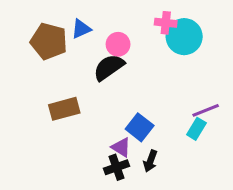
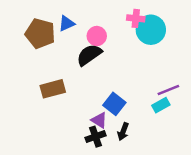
cyan rectangle: (196, 129) -> (161, 105), turned 30

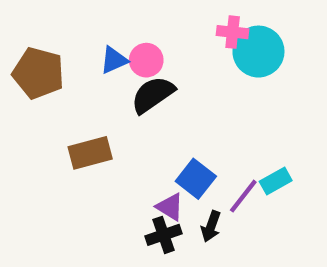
blue triangle: (67, 23) -> (114, 60), moved
brown pentagon: (40, 33) -> (38, 73), moved
pink circle: (97, 36) -> (146, 60), moved
purple line: (168, 90) -> (243, 196), moved, turned -30

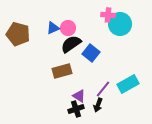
brown rectangle: (90, 153) -> (62, 71), moved
blue square: (196, 179) -> (91, 53), moved
cyan rectangle: (276, 181) -> (128, 84), size x1.5
purple line: (243, 196) -> (103, 89), moved

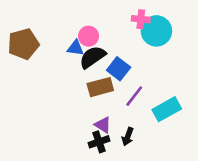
blue triangle: (53, 28) -> (76, 48), moved, turned 32
brown pentagon: (18, 34) -> (23, 44), turned -30
brown rectangle: (62, 71) -> (100, 87), moved
purple line: (103, 89) -> (134, 96), moved

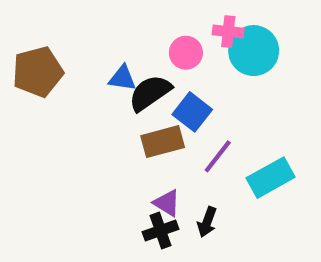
pink circle: (89, 36) -> (186, 53), moved

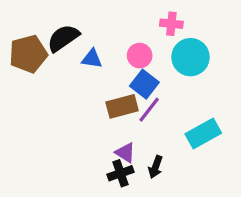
cyan circle: (254, 51) -> (191, 57), moved
pink circle: (186, 53) -> (140, 56), moved
black semicircle: (150, 93) -> (63, 38), moved
purple line: (218, 156) -> (149, 110), moved

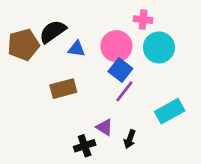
pink circle: (140, 56) -> (116, 46), size x1.5
brown rectangle: (122, 106) -> (63, 89), moved
black cross: (120, 173) -> (85, 146), moved

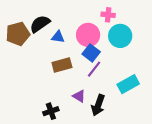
brown rectangle: (63, 89) -> (62, 65), moved
black arrow: (130, 139) -> (98, 105), size x1.5
black cross: (85, 146) -> (51, 111), moved

